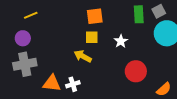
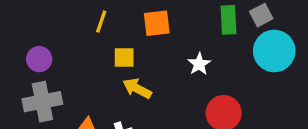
yellow line: (31, 15) -> (101, 22), moved, turned -48
yellow square: (92, 37) -> (124, 57), moved

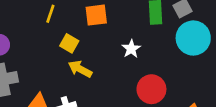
yellow square: (124, 57) -> (69, 43), turned 30

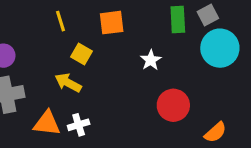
yellow line: (50, 14) -> (61, 21), turned -36
yellow arrow: (80, 69) -> (68, 83), moved

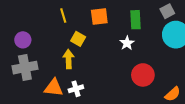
green rectangle: (178, 20) -> (135, 20), moved
yellow arrow: (68, 83) -> (69, 59), turned 60

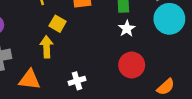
white star: (127, 43) -> (127, 29), moved
white cross: (76, 89) -> (77, 81), moved

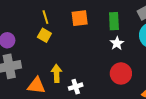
yellow square: (58, 24) -> (44, 35), moved
yellow arrow: (47, 47) -> (57, 73), moved

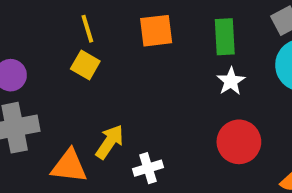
yellow arrow: (57, 73) -> (110, 142), turned 36

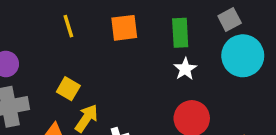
yellow square: (85, 65) -> (68, 89), moved

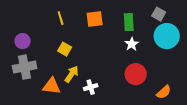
gray square: (230, 20) -> (159, 14), turned -32
yellow square: (68, 89) -> (65, 49), moved

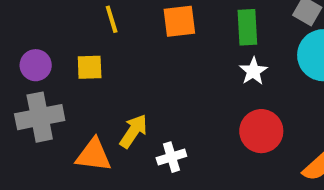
yellow square: (65, 49) -> (90, 67), moved, turned -32

